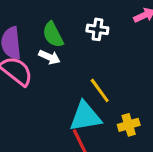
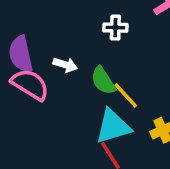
green semicircle: (53, 35) -> (103, 81), moved

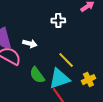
green semicircle: (103, 81) -> (37, 75), moved

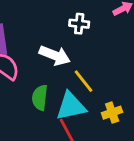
white arrow: (30, 44) -> (55, 55), moved, size x1.5
green semicircle: (37, 75) -> (40, 98), turned 36

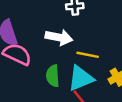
yellow line: (84, 81) -> (88, 55), turned -30

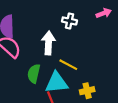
white arrow: (59, 37) -> (48, 43), turned -115

